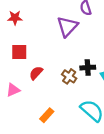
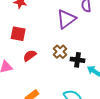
brown cross: (69, 76) -> (60, 52), moved

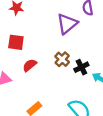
black cross: (78, 60) -> (81, 67), turned -32

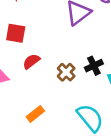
brown cross: (62, 59) -> (66, 72), moved

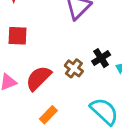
red semicircle: (31, 61) -> (39, 78), moved, size x1.5

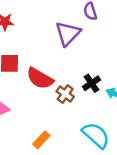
red semicircle: (39, 78) -> (40, 78), moved, turned -104

